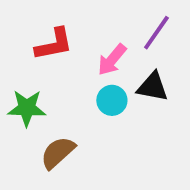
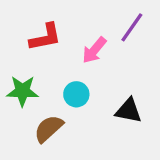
black triangle: (153, 87) -> (129, 111), moved
cyan circle: (112, 100) -> (76, 94), moved

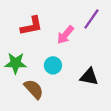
brown semicircle: (49, 129) -> (34, 89), turned 90

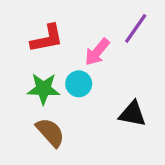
green star: (16, 63) -> (44, 89), moved
cyan circle: (53, 65) -> (79, 84), moved

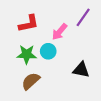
brown semicircle: (50, 132) -> (31, 81), turned -90

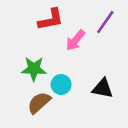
red L-shape: (29, 24) -> (51, 19), moved
cyan circle: (48, 51) -> (61, 84), moved

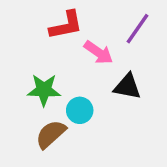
pink arrow: (75, 40) -> (98, 52), turned -95
black triangle: (103, 88) -> (127, 86), moved

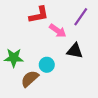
green star: (44, 90) -> (14, 58), moved

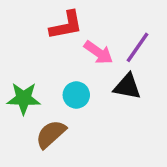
purple line: (81, 17) -> (137, 47), moved
cyan circle: (47, 65) -> (76, 95), moved

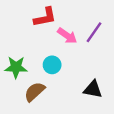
black triangle: (127, 86) -> (93, 89), moved

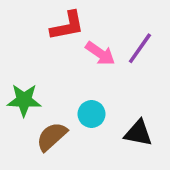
cyan circle: (52, 65) -> (92, 114), moved

